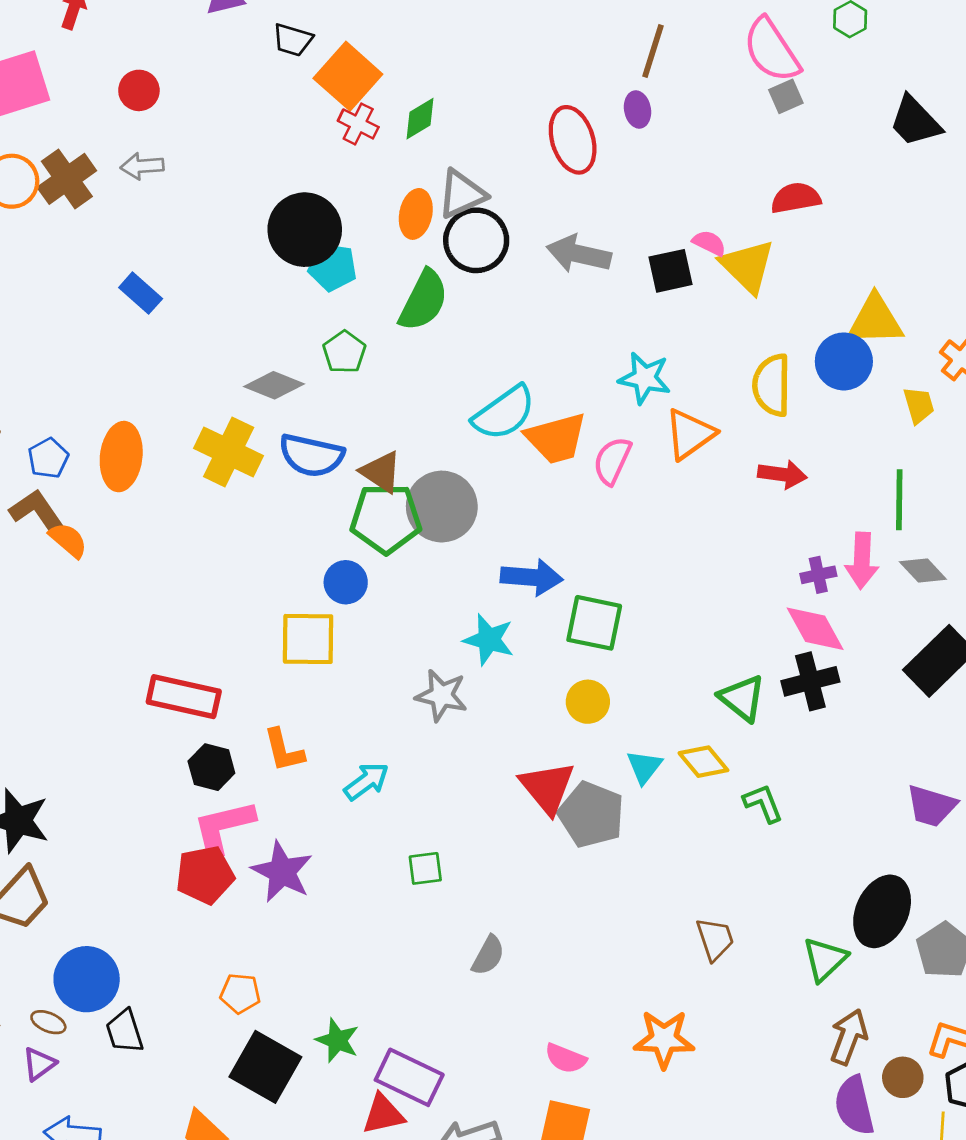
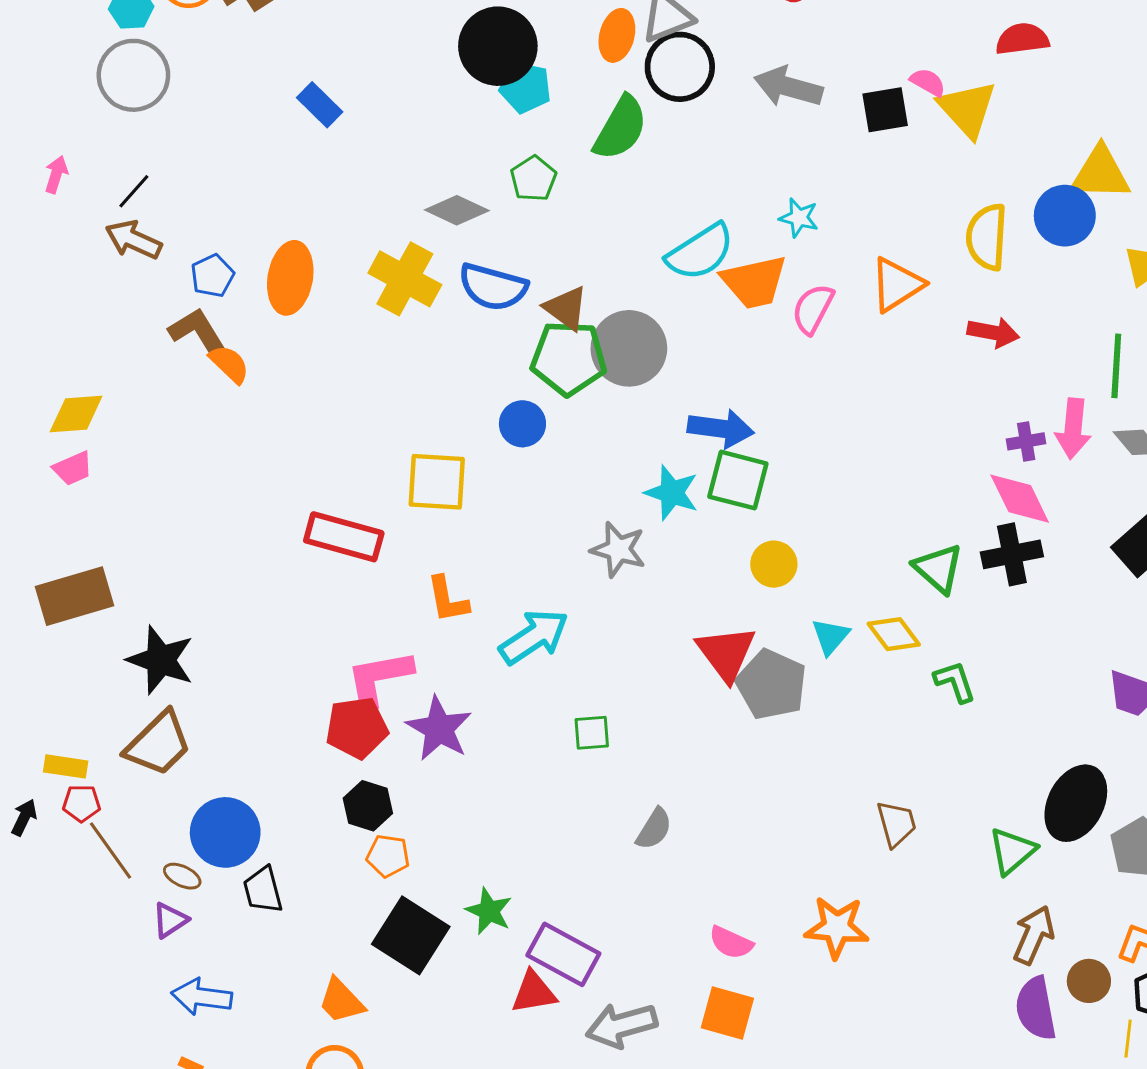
cyan star: (645, 378) -> (799, 218), moved, size x0.7
green square: (594, 623) -> (738, 480), moved
yellow square: (308, 639) -> (437, 482), moved
black hexagon: (211, 767) -> (368, 806), moved
cyan arrow: (366, 781) -> (534, 637), size x1.4

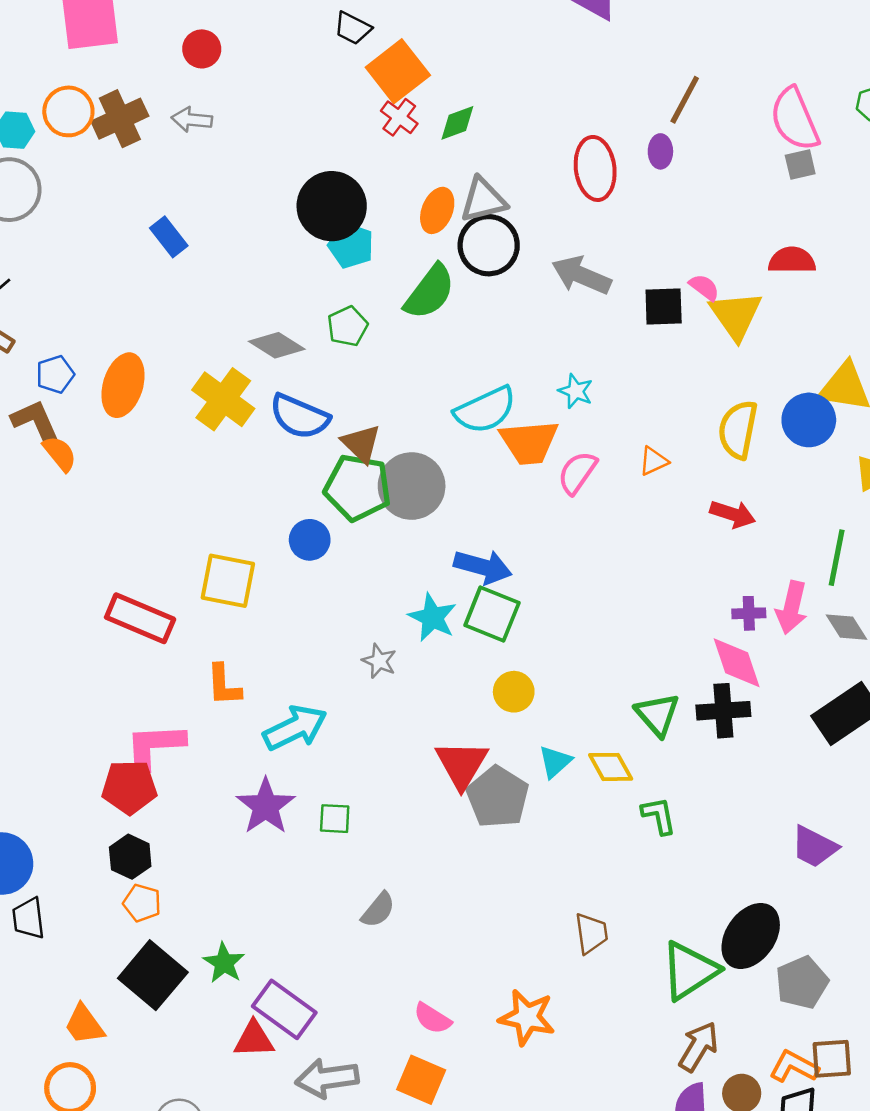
orange triangle: (897, 285) -> (654, 461), size x0.6
gray star: (618, 549) -> (379, 661), size x0.7
purple star: (439, 729) -> (266, 806), moved
green triangle: (1012, 851) -> (689, 971), size x1.4

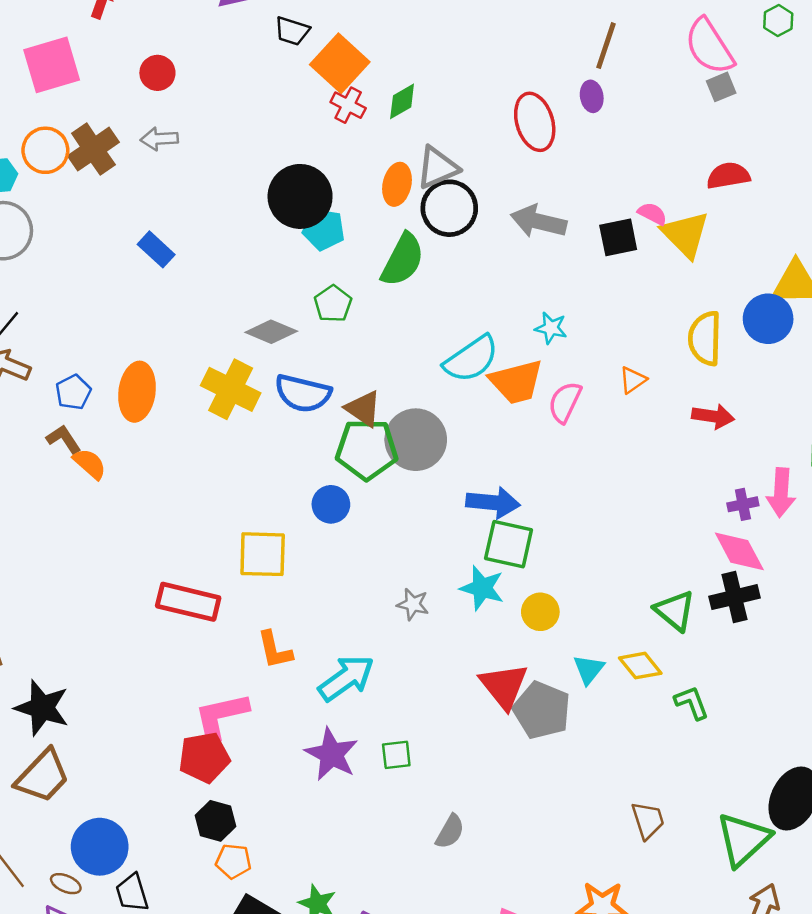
brown L-shape: (36, 423) -> (64, 439), size x0.7
cyan star: (432, 617) -> (482, 588), moved

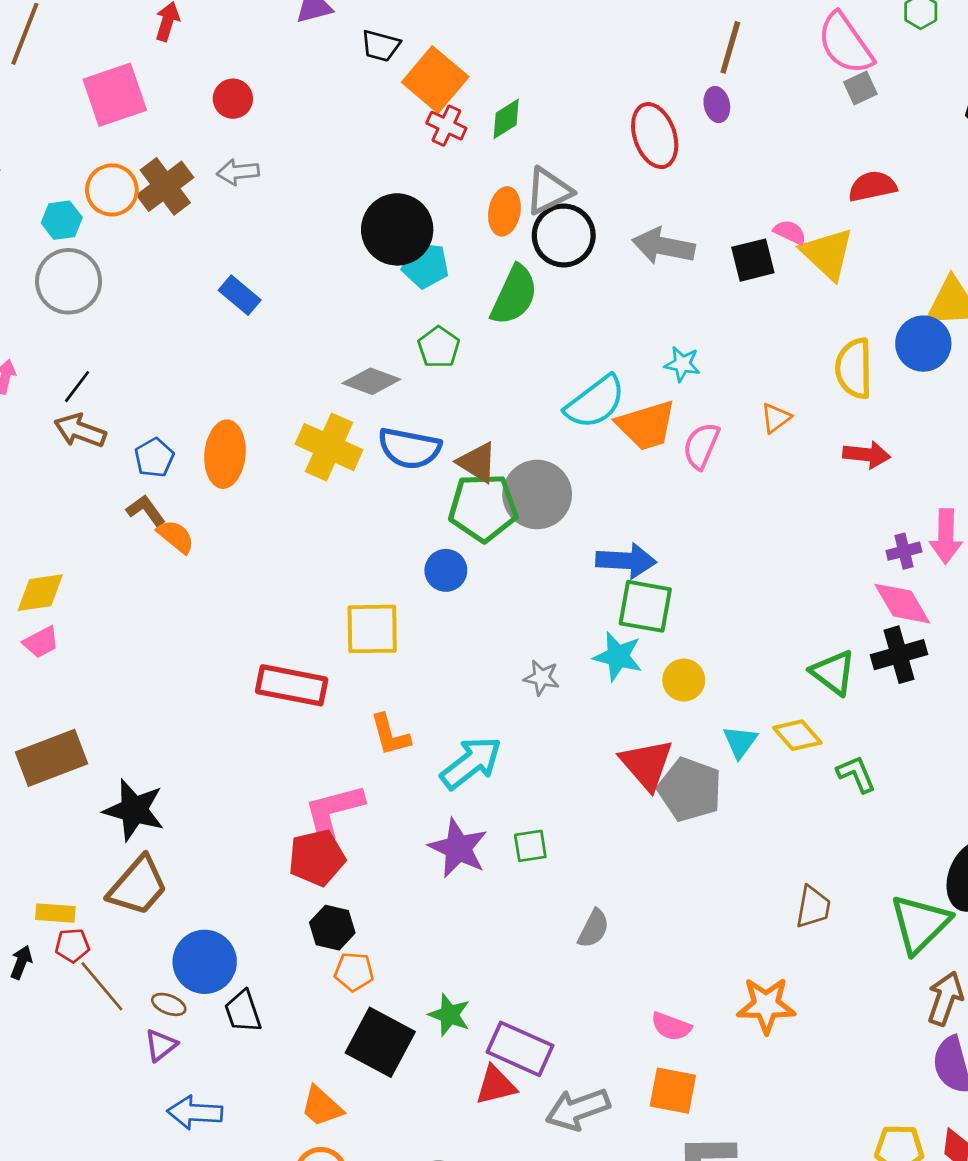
brown trapezoid: (648, 820) -> (813, 907), turned 30

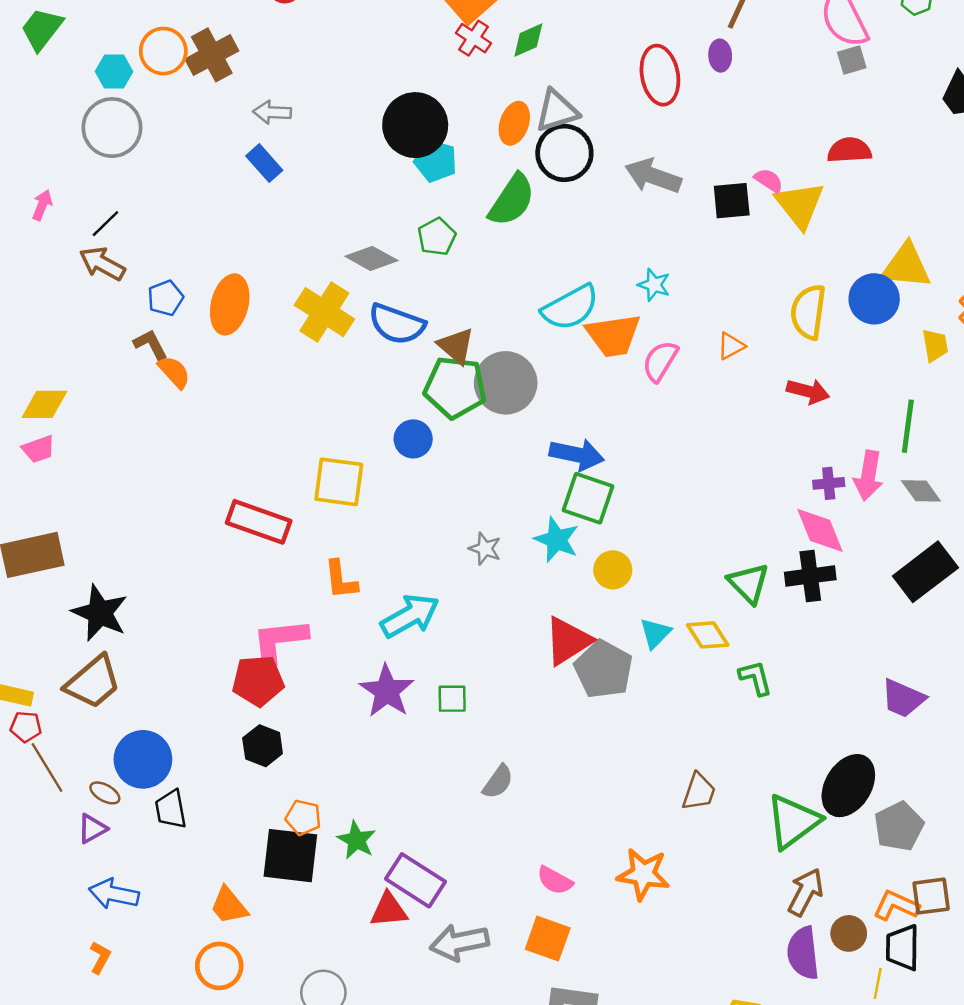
gray arrow: (238, 172) -> (272, 112), moved
red triangle: (647, 764) -> (568, 641), turned 30
orange pentagon: (354, 972) -> (303, 817), moved
black square: (380, 1042) -> (290, 856), turned -30

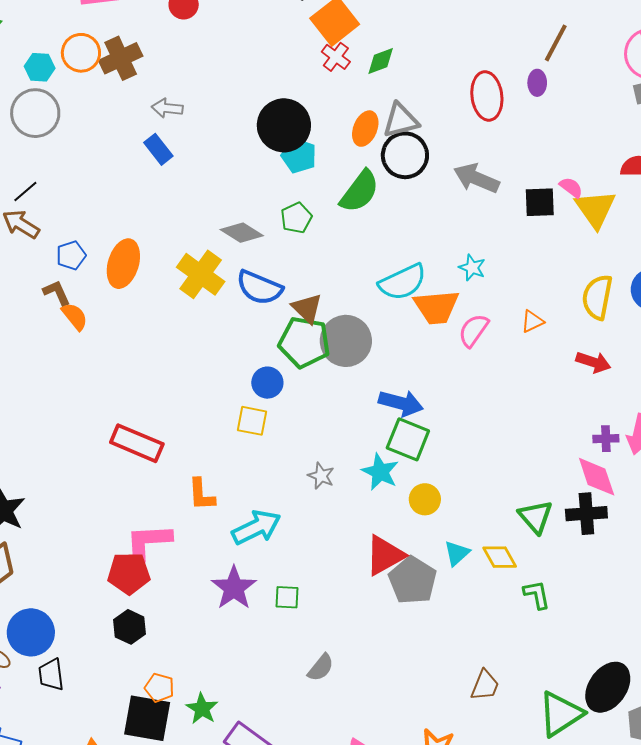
yellow square: (339, 482) -> (252, 421), moved, size x0.7

